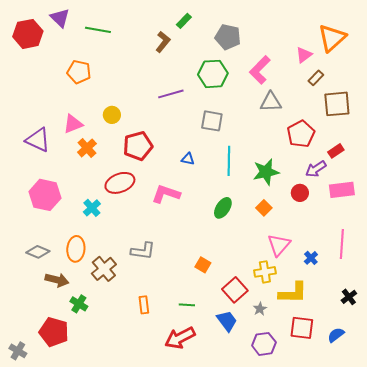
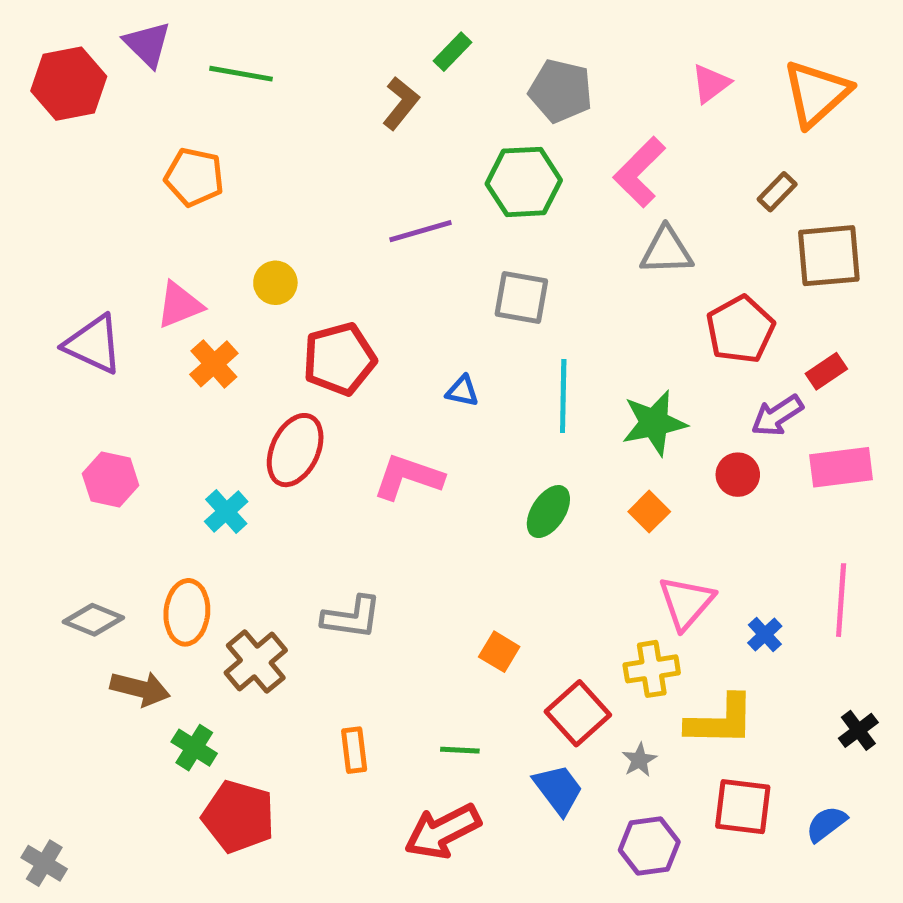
pink triangle: (304, 55) -> (711, 84), moved
red ellipse: (120, 183) -> (295, 450), turned -44
pink hexagon: (45, 195) -> (111, 480), size x0.7
red pentagon: (54, 332) -> (239, 816), moved

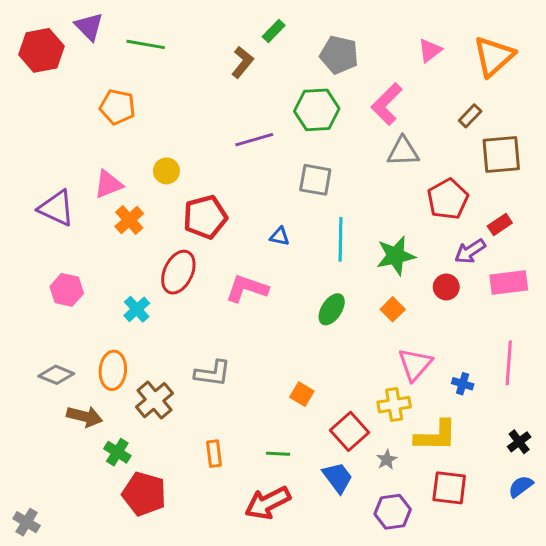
blue cross: (765, 634) -> (463, 384), turned -30
blue semicircle: (826, 824) -> (521, 486), moved

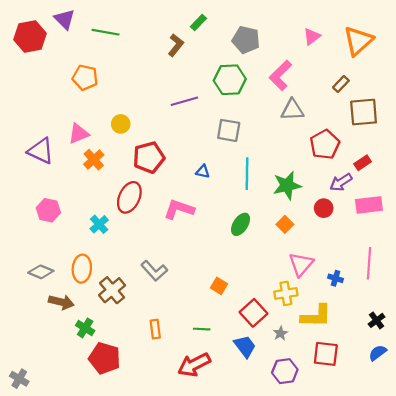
gray L-shape: (213, 373) -> (154, 271), turned 40

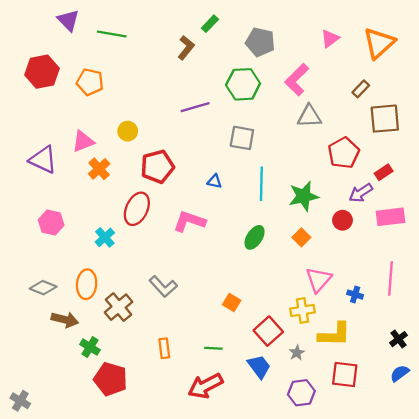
red hexagon: (30, 37) -> (42, 72), moved

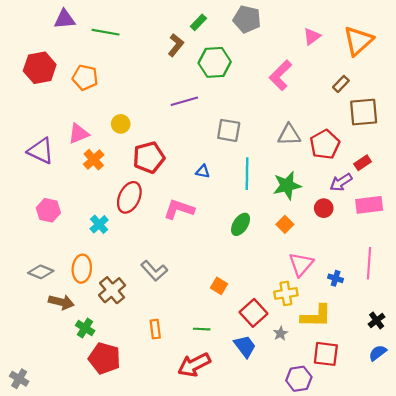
purple triangle: (68, 20) -> (65, 19), turned -50
gray pentagon: (260, 42) -> (247, 19), moved
green hexagon: (243, 84) -> (215, 62), moved
gray triangle: (309, 116) -> (289, 135), moved
purple hexagon: (301, 393) -> (299, 379), moved

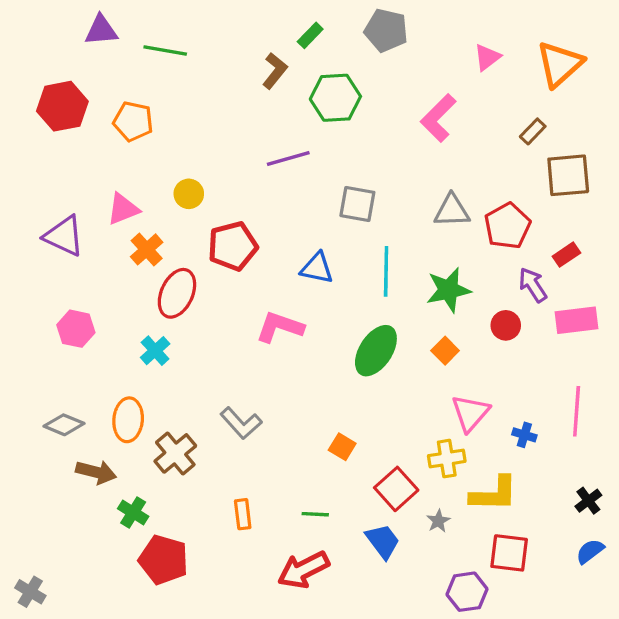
blue triangle: (203, 171) -> (317, 268), size x1.5
purple arrow: (341, 182) -> (533, 285), turned 90
red ellipse: (129, 197) -> (177, 293), moved
green ellipse: (241, 224) -> (376, 351), size x1.4

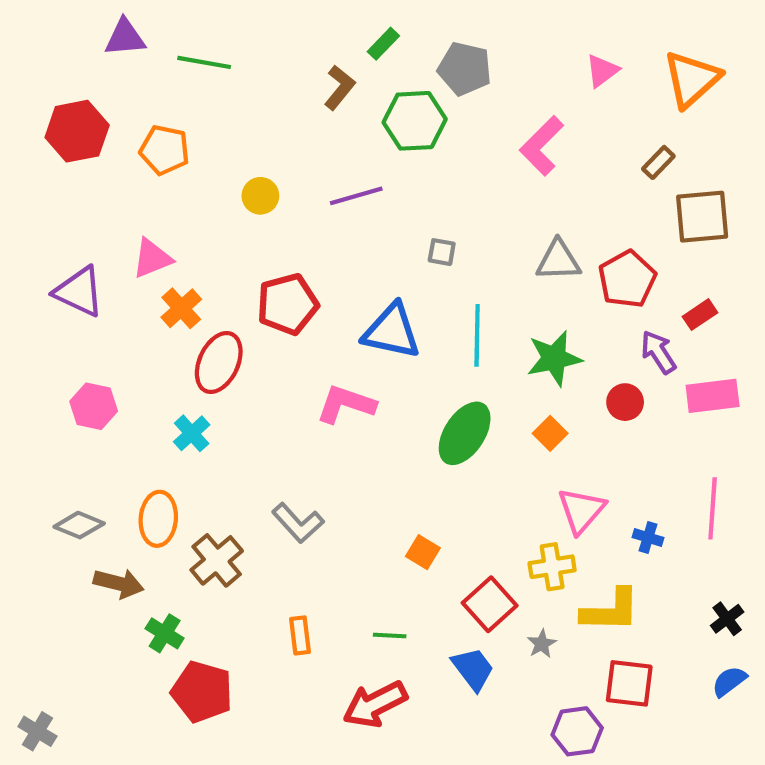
gray pentagon: (386, 30) -> (465, 69), moved
yellow circle: (189, 194) -> (260, 196), moved
gray square: (357, 204) -> (442, 252), size x0.6
blue triangle: (317, 268) -> (392, 331), size x1.4

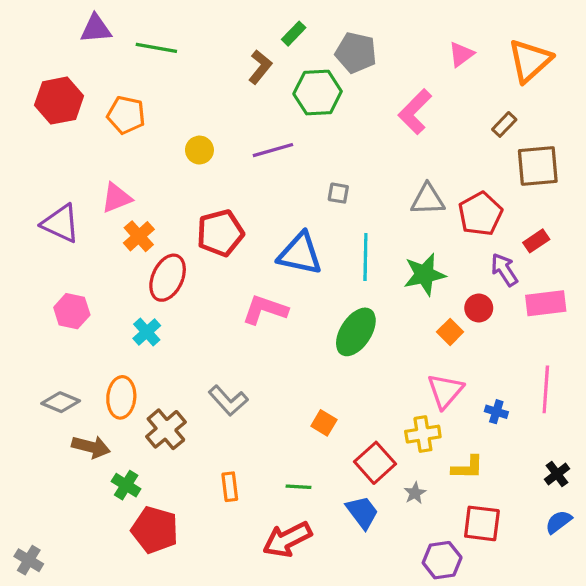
orange square: (550, 433) -> (450, 332), moved
yellow L-shape: (610, 610) -> (468, 468), size x0.7

